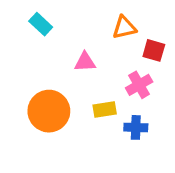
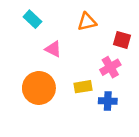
orange triangle: (124, 27) -> (87, 22), moved
pink triangle: (85, 62) -> (53, 49), moved, turned 30

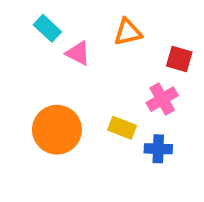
pink triangle: (53, 49) -> (78, 53), moved
yellow rectangle: (83, 87) -> (122, 128), turned 30

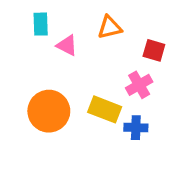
cyan rectangle: (47, 28) -> (41, 24), turned 45
yellow rectangle: (122, 128) -> (105, 109), size x1.4

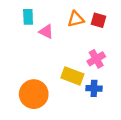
red square: (154, 50) -> (99, 20), moved
orange circle: (49, 111) -> (34, 94), moved

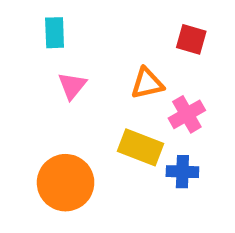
orange triangle: (76, 19) -> (147, 83), moved
pink triangle: (46, 32) -> (72, 86), moved, turned 42

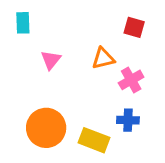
cyan rectangle: (55, 33) -> (23, 23), moved
yellow rectangle: (141, 147) -> (94, 140), moved

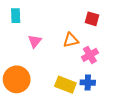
orange circle: (46, 128) -> (17, 79), moved
yellow rectangle: (94, 140) -> (65, 85), moved

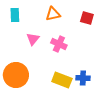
orange triangle: (71, 40) -> (53, 14), moved
pink cross: (90, 55) -> (59, 44), moved, turned -35

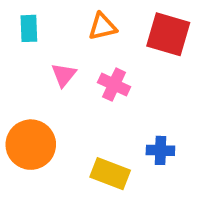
red square: (87, 18) -> (168, 34), size x1.6
yellow rectangle: (62, 80) -> (110, 174), moved

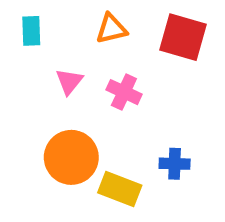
orange circle: (31, 145) -> (71, 157), moved

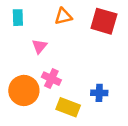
pink cross: (124, 92) -> (51, 79), moved
orange circle: (71, 157) -> (24, 90), moved

